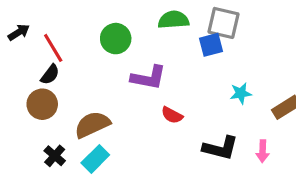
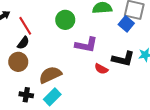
blue square: (211, 45) -> (126, 24), turned -35
black L-shape: (220, 148) -> (123, 59), moved
black cross: (55, 156) -> (26, 95), turned -32

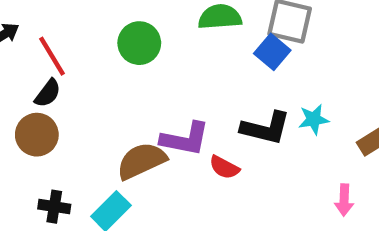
purple L-shape: (86, 45) -> (185, 139), moved
red semicircle: (101, 69) -> (224, 167), moved
brown semicircle: (50, 75) -> (141, 161), moved

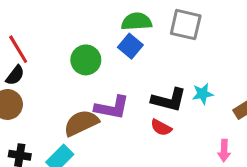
green circle: (139, 43) -> (86, 60), moved
blue square: (272, 52) -> (130, 46), moved
red semicircle: (224, 167) -> (161, 128), moved

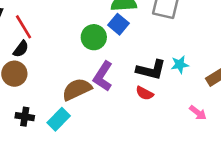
green circle: (86, 60) -> (94, 37), moved
purple L-shape: (112, 108) -> (103, 76), turned 112
pink arrow: (224, 151) -> (198, 113), turned -54

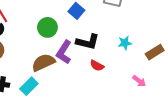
green circle: (94, 37) -> (47, 27), moved
black L-shape: (151, 70) -> (88, 42), moved

